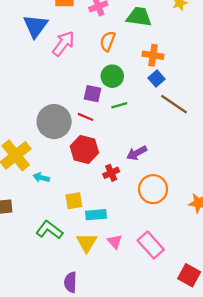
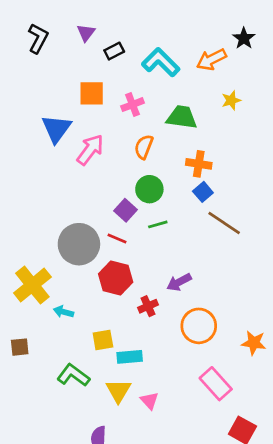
purple square: (92, 94) -> (125, 210), turned 30
pink triangle: (115, 242) -> (149, 401), moved
pink rectangle: (151, 245) -> (216, 384), moved

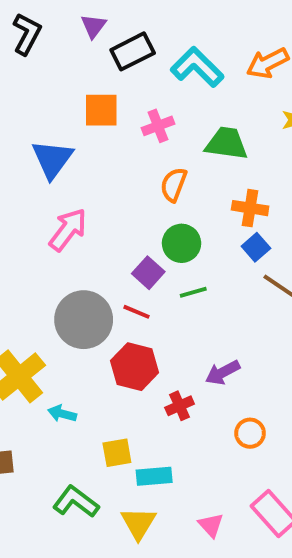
black rectangle: (114, 51) -> (133, 51), size x1.5
pink arrow: (90, 150) -> (68, 230), moved
orange circle: (199, 326) -> (250, 433), size x0.6
pink triangle: (149, 401) -> (211, 525), moved

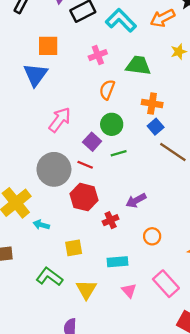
orange square: (101, 110) -> (48, 46), moved
pink arrow: (68, 230) -> (60, 120), moved
cyan rectangle: (154, 476) -> (117, 262), moved

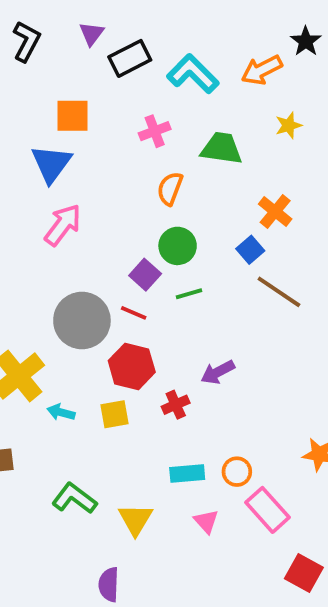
orange cross: (152, 104) -> (275, 211), moved, turned 30
pink arrow: (60, 120) -> (63, 225), moved
orange circle: (152, 236) -> (237, 472), moved
yellow square: (74, 248) -> (114, 414), moved

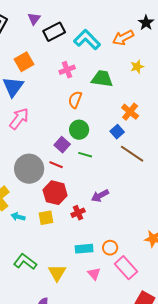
orange square: (72, 116) -> (24, 62), turned -30
green line: (189, 294) -> (85, 155), turned 32

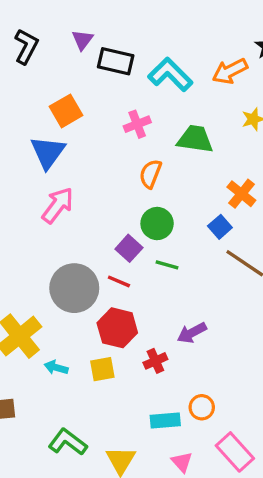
black rectangle: (54, 32) -> (116, 61), turned 40
orange circle: (110, 248) -> (202, 407), moved

